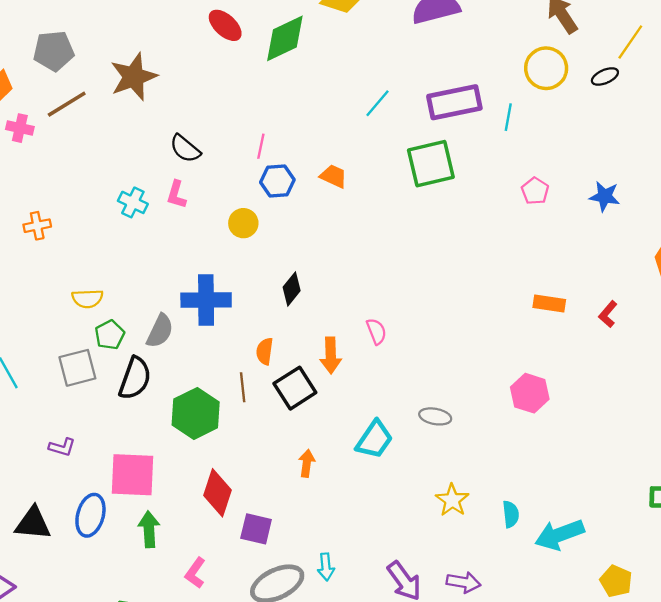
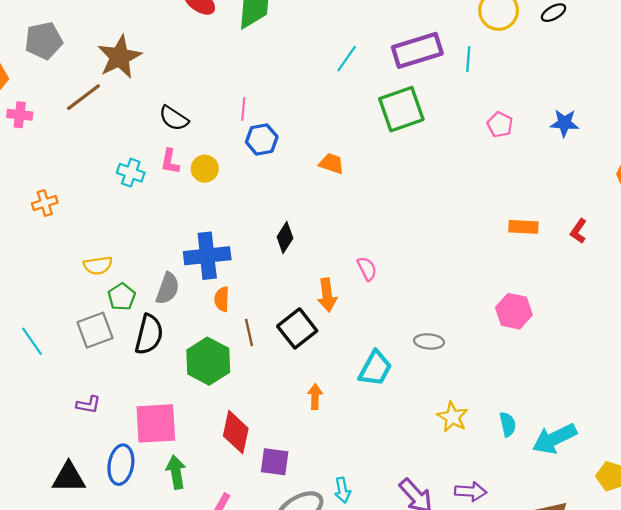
brown line: (67, 104) -> (84, 97), moved
orange trapezoid: (333, 176) -> (332, 164), moved
yellow circle: (243, 223) -> (205, 169), moved
orange semicircle: (265, 351) -> (222, 299), moved

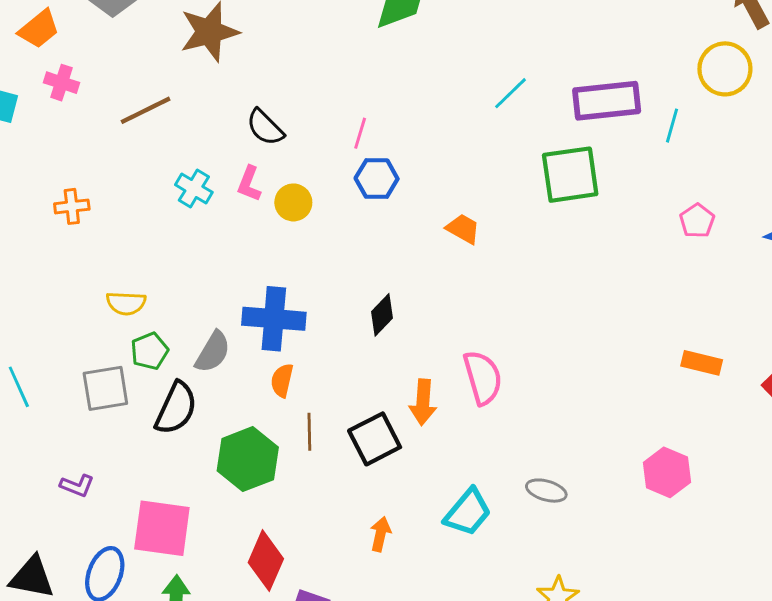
brown line: (84, 97) -> (146, 110), moved
pink semicircle: (367, 269) -> (483, 378), size x1.6

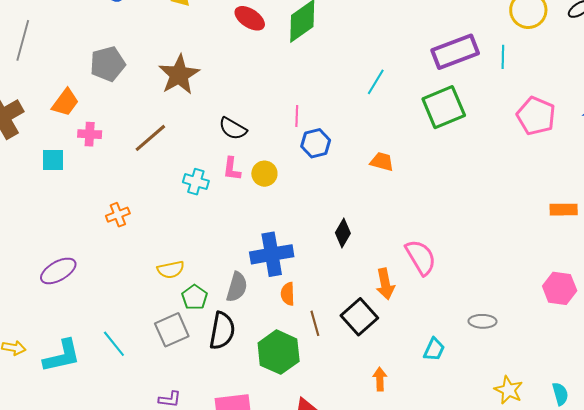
cyan line: (511, 93) -> (376, 82), moved
pink pentagon: (697, 221) -> (536, 116), size x1.6
cyan trapezoid: (468, 512) -> (434, 349), size x0.7

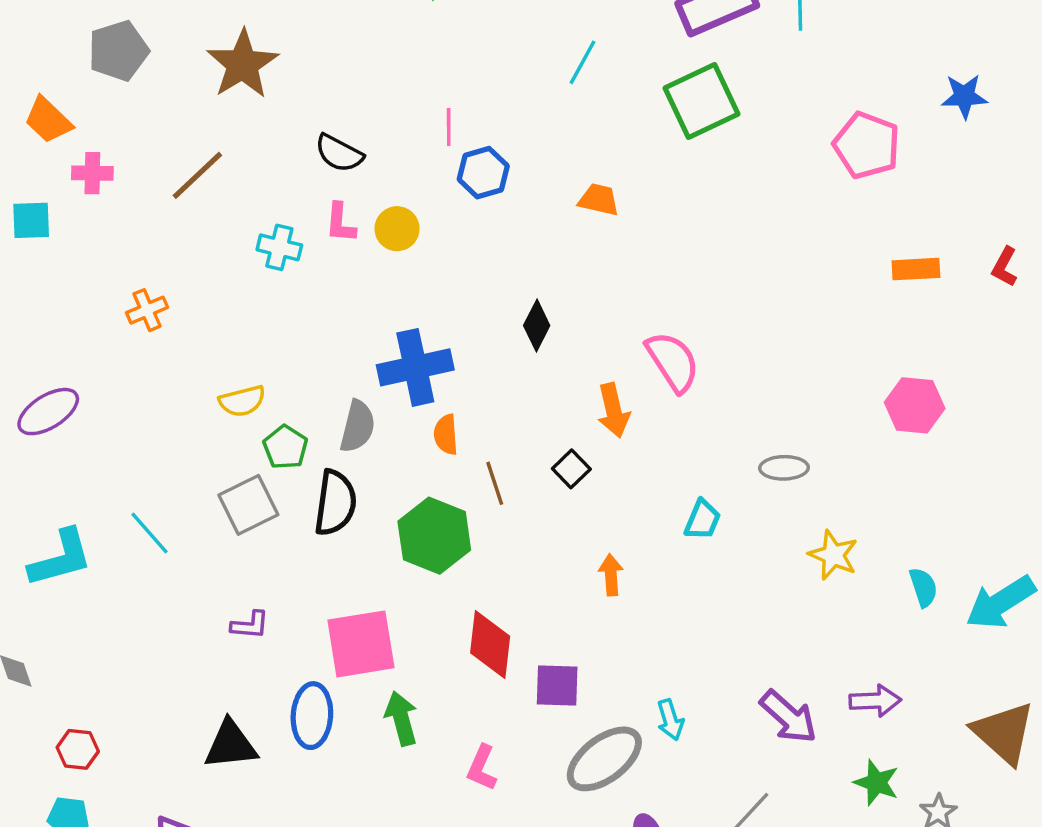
orange trapezoid: (65, 102) -> (48, 120), turned 100
pink pentagon: (536, 116) -> (867, 145), moved
black square: (359, 317) -> (571, 469), size x0.6
yellow star: (509, 390) -> (833, 555), moved

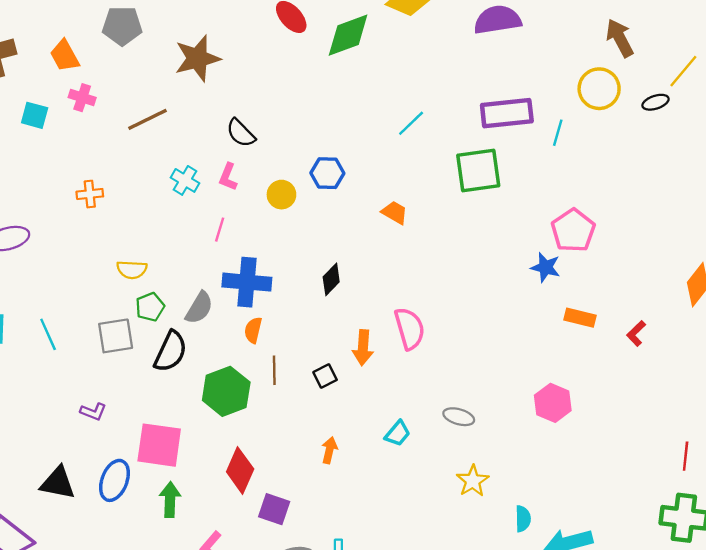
blue star: (964, 96) -> (546, 267), moved
pink line: (449, 127) -> (220, 230), moved
yellow circle: (397, 229) -> (281, 195), moved

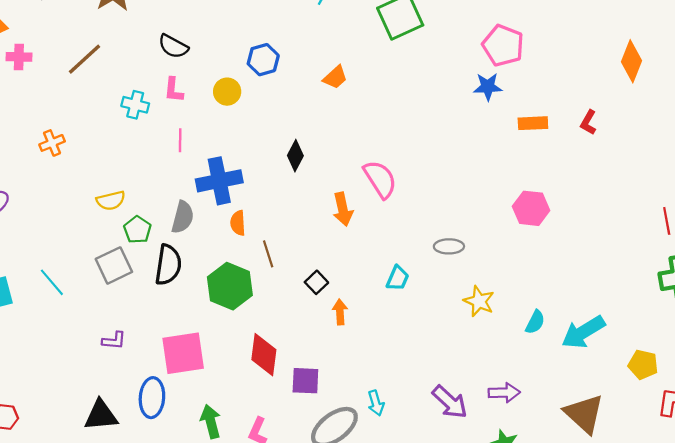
orange trapezoid: (395, 212) -> (335, 77), turned 124
black square: (325, 376) -> (316, 282), moved
green arrow: (170, 500) -> (211, 421), moved
cyan semicircle: (523, 519) -> (535, 322), turned 45

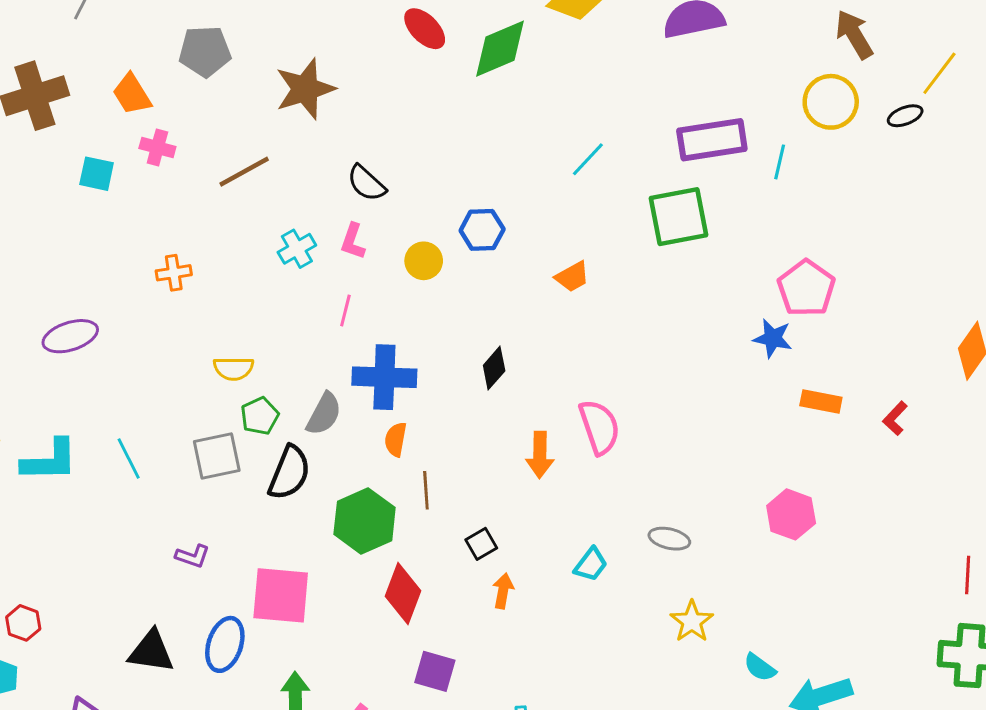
cyan cross: (135, 105) -> (297, 249), turned 32
cyan semicircle: (535, 322) -> (760, 667), turned 85
red diamond: (264, 355) -> (403, 594), moved

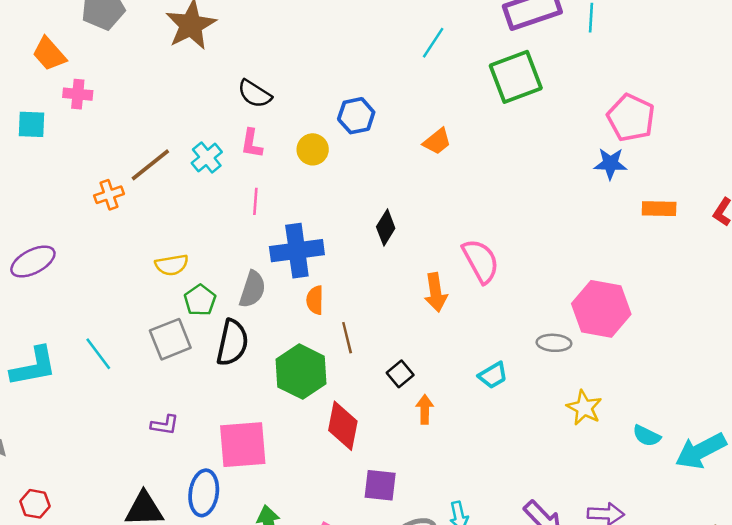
brown line: (244, 172) -> (150, 165), moved
pink hexagon: (791, 514) -> (601, 309), moved, size x1.4
cyan trapezoid: (591, 564) -> (493, 375), turned 32

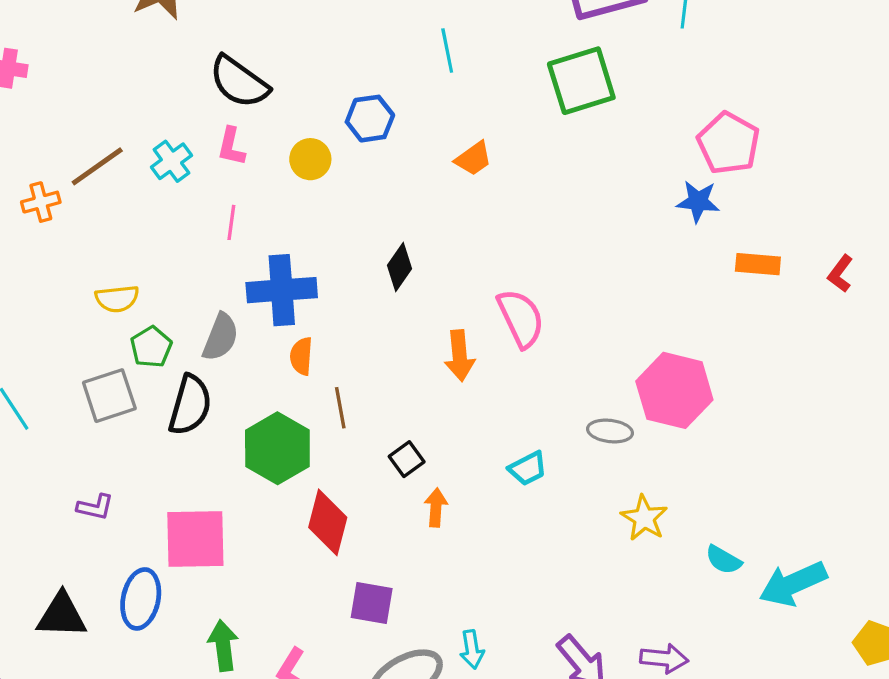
cyan line: (433, 43) -> (447, 50), moved, turned -48
black semicircle: (255, 94) -> (239, 82), size x1.4

